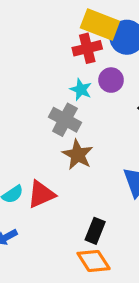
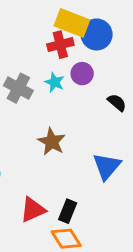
gray cross: (65, 120) -> (18, 88), moved
red triangle: (41, 194) -> (33, 210), moved

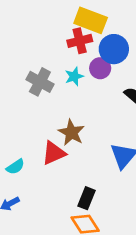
blue circle: (97, 34) -> (114, 49), moved
cyan star: (55, 82) -> (74, 76), turned 30
red triangle: (33, 210) -> (54, 153), moved

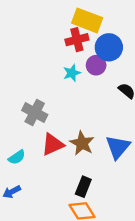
gray cross: (40, 82) -> (35, 113), moved
brown star: (71, 132) -> (82, 143), moved

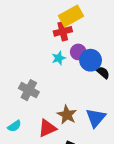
yellow rectangle: (87, 20) -> (71, 16), turned -50
blue circle: (109, 47) -> (91, 60), moved
red triangle: (53, 144) -> (47, 128), moved

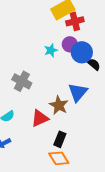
red cross: (63, 31) -> (75, 21), moved
blue triangle: (96, 118) -> (78, 92), moved

